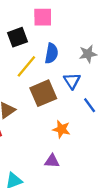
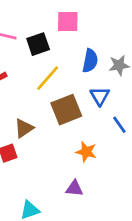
blue semicircle: (51, 53) -> (90, 61), moved

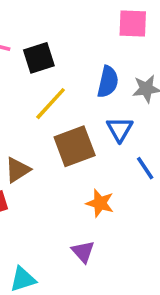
pink square: (68, 22) -> (133, 23), moved
purple triangle: (74, 188) -> (83, 252), turned 42

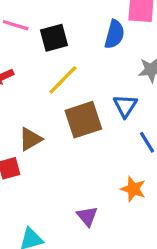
blue semicircle: (108, 82) -> (114, 34), moved
orange star: (100, 203) -> (133, 189), moved

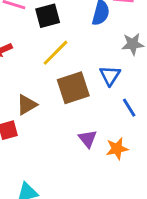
orange star: (133, 189) -> (117, 149), turned -30
purple triangle: (87, 216) -> (88, 139), moved

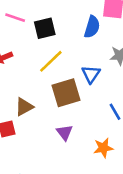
blue triangle: (110, 76) -> (91, 74), moved
purple triangle: (88, 139) -> (65, 132), moved

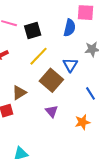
brown square: (66, 93) -> (51, 80), turned -30

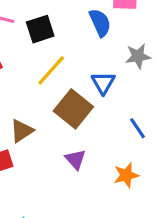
blue semicircle: (70, 28) -> (100, 23), turned -36

